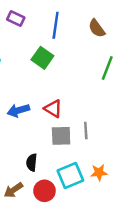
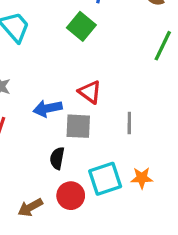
blue arrow: (18, 110) -> (48, 108), moved
gray square: (61, 136) -> (78, 126), moved
brown arrow: (13, 190) -> (30, 207), moved

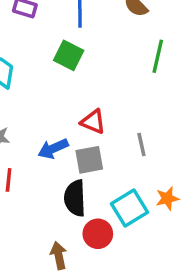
black semicircle: (57, 158) -> (75, 198), size x1.5
brown arrow: (30, 207) -> (59, 256), turned 120

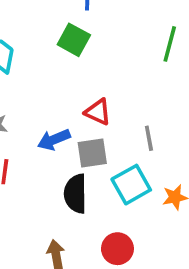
cyan square: (130, 208) -> (131, 185), moved
red circle: (98, 234) -> (117, 249), moved

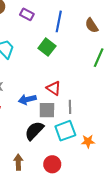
gray line: (149, 138) -> (70, 107), moved
black semicircle: (75, 194) -> (34, 131), turned 35

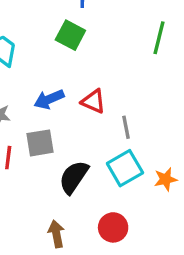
blue arrow: (27, 99) -> (49, 99), moved
gray square: (47, 110) -> (40, 143), moved

